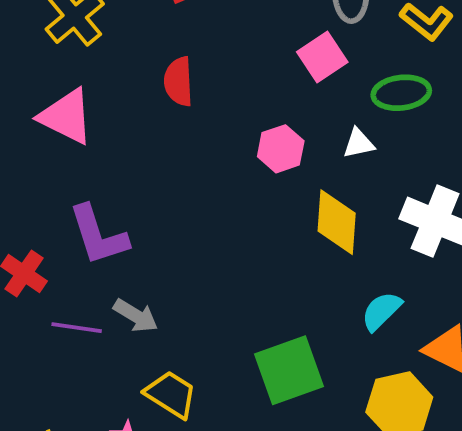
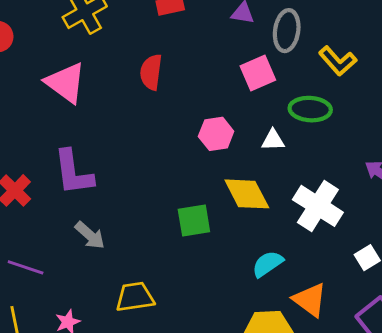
yellow diamond: (337, 222) -> (247, 194), turned -42
purple line: (77, 328) -> (26, 267), moved
green square: (289, 370) -> (194, 221), moved, size x0.7
yellow trapezoid: (171, 394) -> (135, 297), moved, turned -51

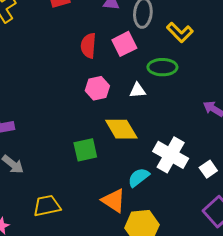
red semicircle: (151, 72) -> (88, 46), moved
white cross: (318, 206) -> (171, 155), moved
orange triangle: (310, 300) -> (114, 201), moved

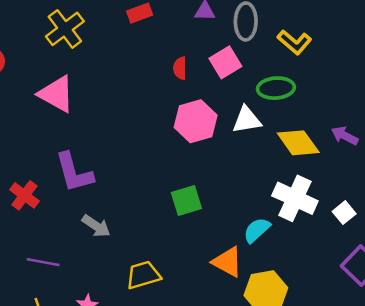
red semicircle: (88, 46) -> (180, 68), size x0.7
pink hexagon: (97, 88) -> (196, 121), size x1.4
white triangle: (138, 90) -> (247, 120), size x1.4
yellow diamond: (121, 129) -> (298, 143), moved

